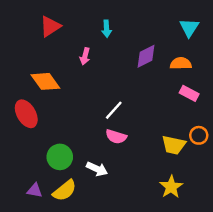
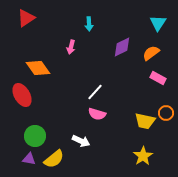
red triangle: (50, 26) -> (26, 18), moved
orange semicircle: (181, 63) -> (151, 53), turned -36
green circle: (60, 157) -> (35, 136), moved

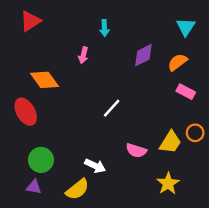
pink semicircle: (97, 114) -> (136, 150), moved
yellow trapezoid: (145, 121) -> (170, 142), turned -70
yellow semicircle: (54, 159) -> (77, 189), moved

